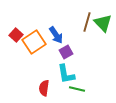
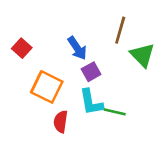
green triangle: (103, 23) -> (142, 55), moved
orange square: (34, 42) -> (47, 87), moved, turned -30
green line: (77, 89) -> (115, 112), moved

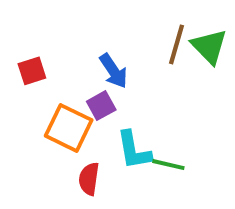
red square: (22, 48) -> (32, 71), turned 30
green triangle: (142, 55) -> (209, 46), moved
purple square: (91, 72) -> (101, 106), moved

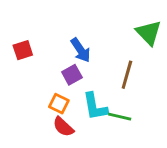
brown line: (177, 44) -> (127, 75), moved
orange square: (69, 128) -> (59, 104), moved, size x0.6
red semicircle: (89, 179) -> (63, 127), turned -55

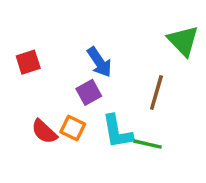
red semicircle: (63, 127) -> (44, 132), moved

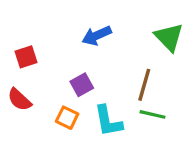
blue arrow: (99, 62) -> (97, 36), moved, turned 100
red semicircle: (44, 132) -> (19, 100), moved
green line: (148, 144) -> (153, 114), moved

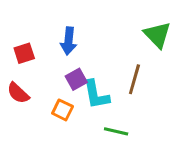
blue arrow: (97, 36) -> (69, 41), moved, turned -60
green line: (153, 114) -> (116, 131), moved
cyan L-shape: (108, 121) -> (96, 95), moved

